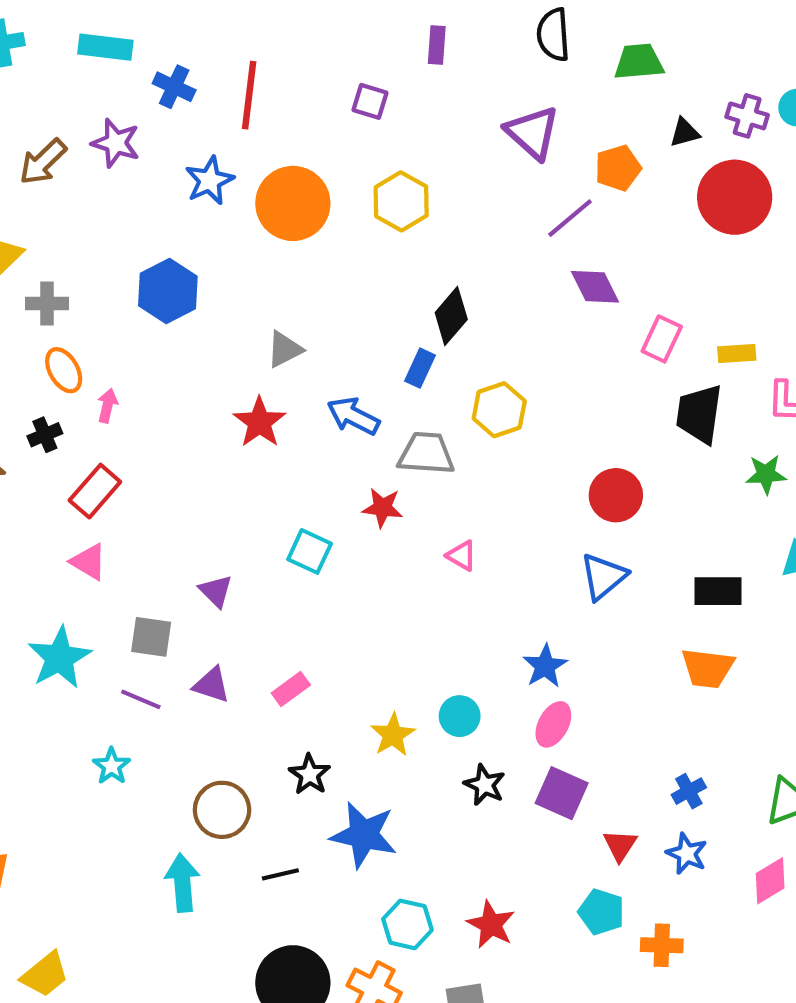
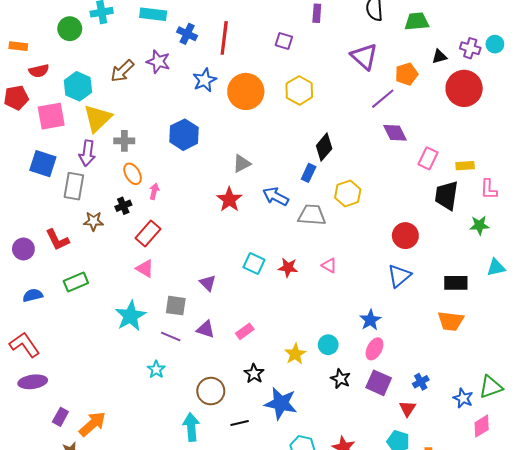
red star: (382, 508) -> (288, 268), moved
blue cross: (689, 791) -> (421, 382), moved
blue star: (687, 854) -> (463, 398), moved

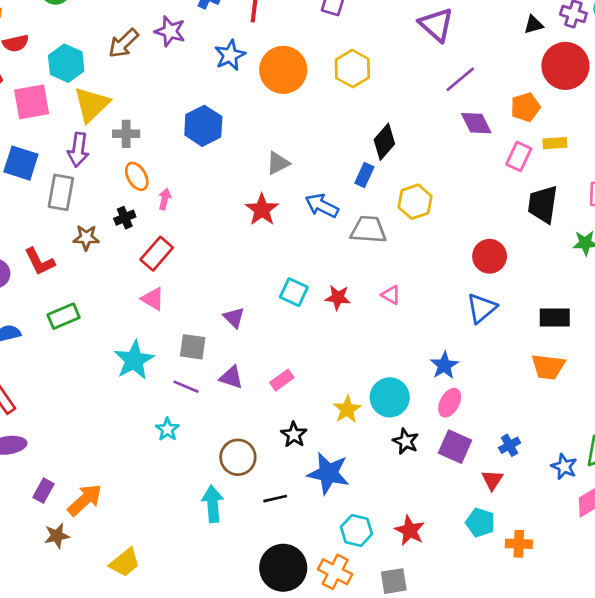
orange pentagon: (406, 74) -> (525, 107), moved
yellow rectangle: (465, 166) -> (555, 143), moved
cyan circle: (328, 345) -> (390, 397), size x1.5

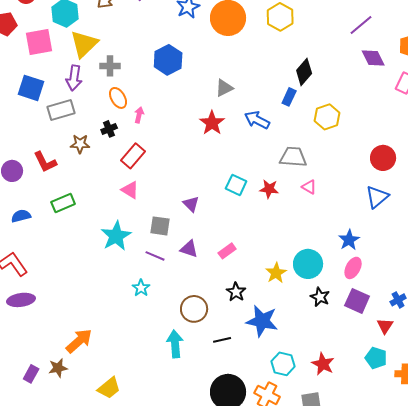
gray rectangle: (61, 192) -> (61, 110), turned 64
gray trapezoid: (368, 230) -> (293, 157), moved
purple rectangle: (44, 491) -> (31, 374), moved

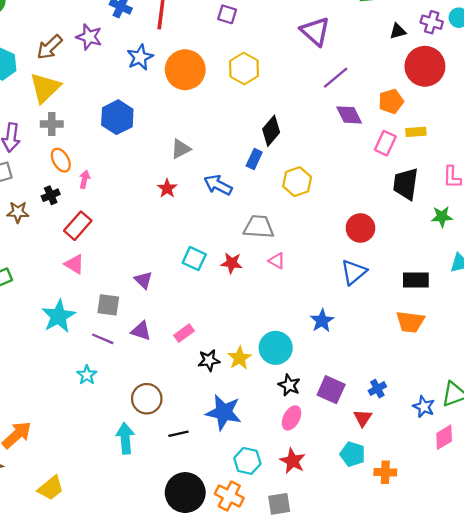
yellow triangle: (84, 44) -> (45, 88), moved
red star: (212, 123) -> (167, 188), size x0.7
pink ellipse: (353, 268) -> (291, 418), moved
black star: (236, 292) -> (209, 360), moved, turned 30

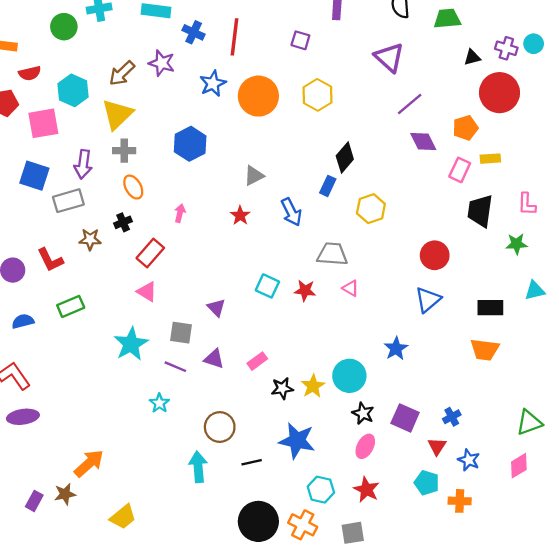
pink arrow: (85, 179) -> (180, 213), moved
blue arrow: (218, 185) -> (291, 212), turned -144
blue star: (424, 407) -> (469, 460), moved

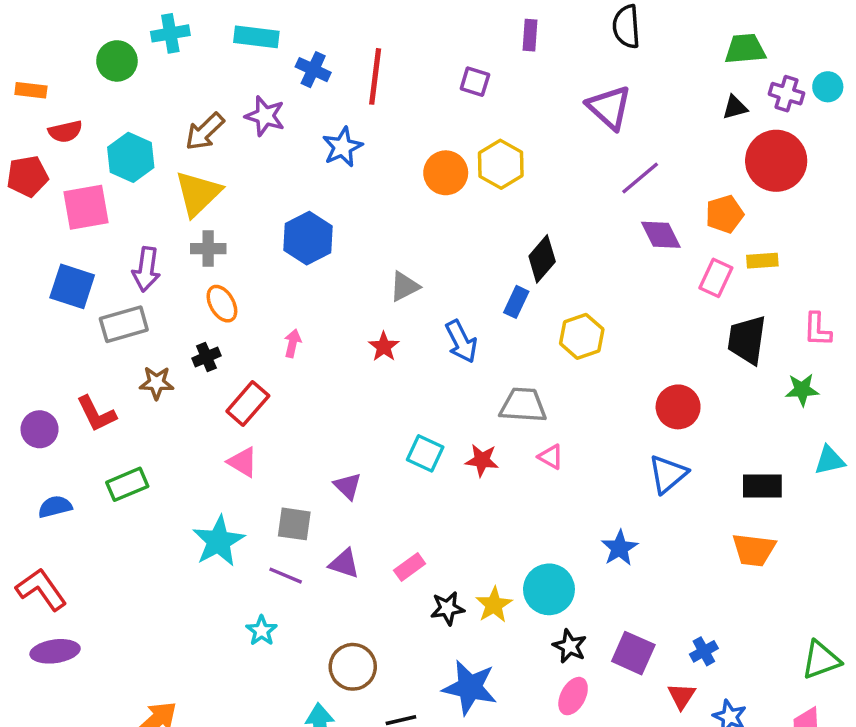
green trapezoid: (447, 19) -> (745, 49), moved
orange circle: (258, 96) -> (446, 173), moved, size x0.7

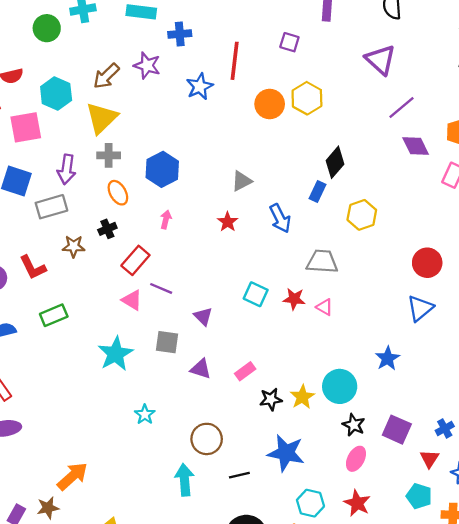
blue cross: (313, 70) -> (180, 34), turned -30
red line: (375, 76) -> (235, 61), moved
blue hexagon: (308, 238) -> (162, 169), moved
pink triangle: (551, 457) -> (324, 307), moved
purple line: (286, 576) -> (161, 288), moved

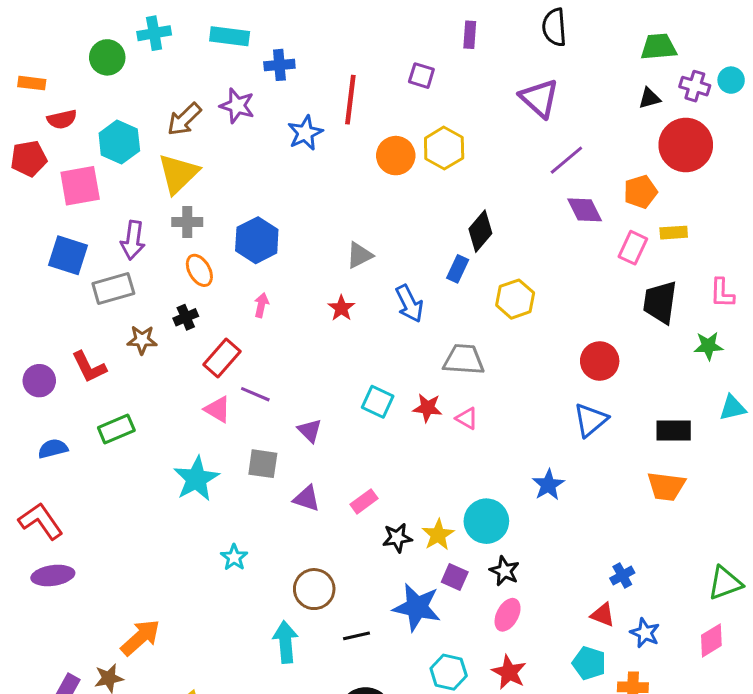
purple square: (397, 430) -> (455, 577), moved, size x0.7
red triangle: (430, 459) -> (603, 615), turned -42

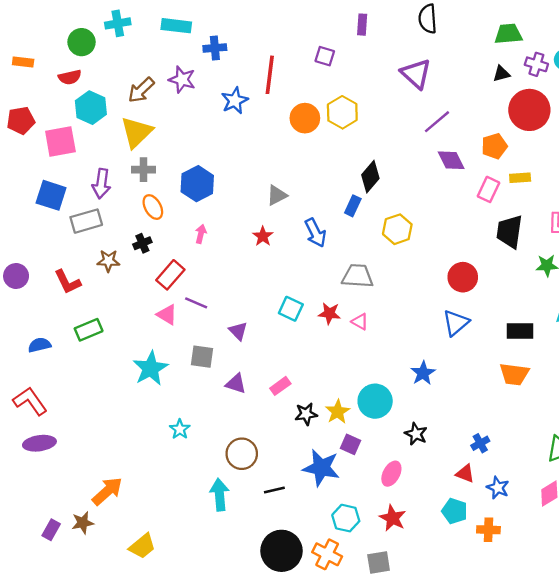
red semicircle: (62, 119) -> (70, 77), moved
purple circle: (39, 381) -> (16, 276), moved
black star: (504, 571) -> (416, 434), moved

